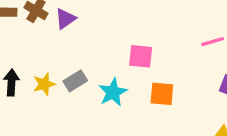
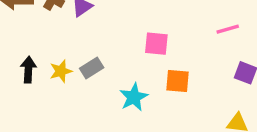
cyan star: (113, 92) -> (134, 97), moved

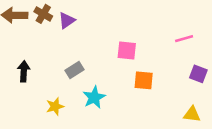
yellow star: (61, 71) -> (55, 106), moved
cyan star: (134, 97) -> (94, 97), moved

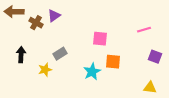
brown cross: (43, 14) -> (36, 23), moved
cyan star: (94, 97) -> (92, 72), moved
yellow star: (55, 106) -> (45, 70), moved

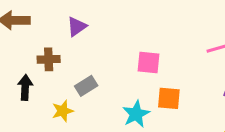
brown cross: (36, 23) -> (49, 59), moved, turned -32

